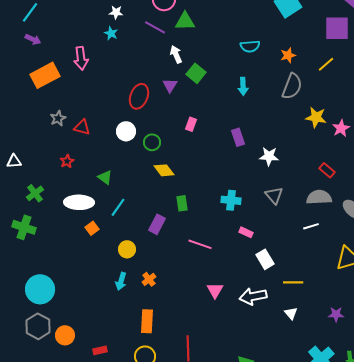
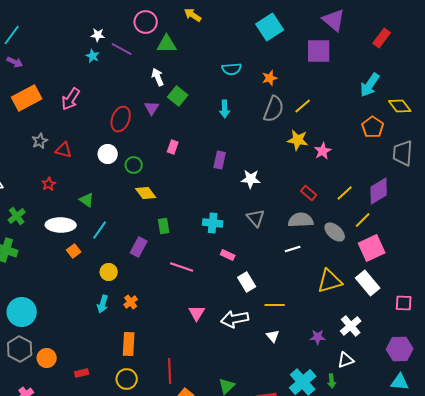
purple line: (155, 27) -> (122, 49), moved
pink arrow: (81, 58) -> (71, 99), moved, turned 40
yellow line: (326, 64) -> (303, 106), moved
purple rectangle: (238, 137) -> (220, 160), turned 30

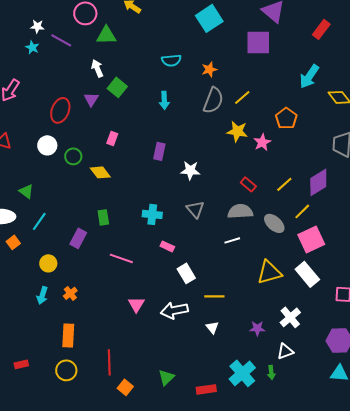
orange pentagon: (373, 127) -> (286, 118), moved
yellow diamond: (146, 193) -> (100, 172), moved

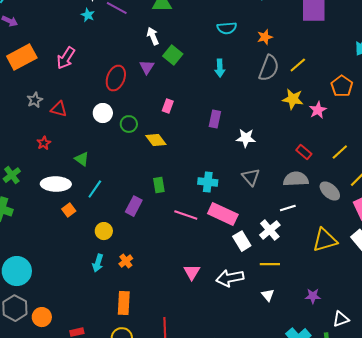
pink rectangle: (167, 246) -> (223, 214), size x2.0
pink line: (121, 258) -> (186, 215), moved
white cross: (290, 317) -> (270, 230), moved

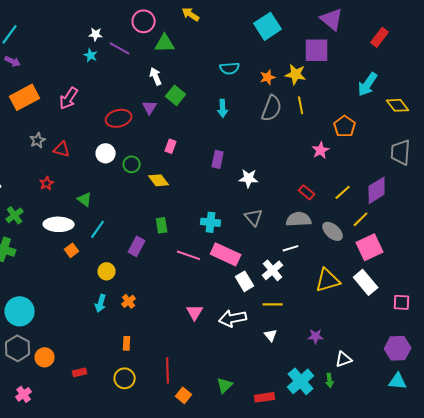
yellow line: (298, 65) -> (301, 105), turned -60
red ellipse: (116, 78) -> (119, 118), turned 55
yellow star: (293, 99) -> (296, 74), moved
orange rectangle: (124, 303) -> (127, 343), size x0.6

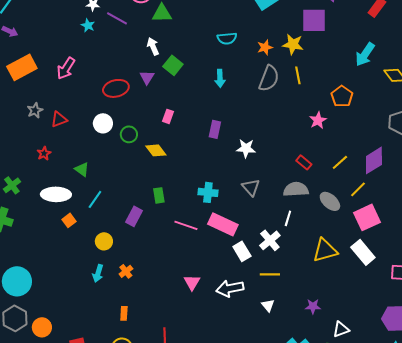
red triangle: (62, 149) -> (59, 119), turned -36
white line: (291, 248) -> (288, 218), turned -56

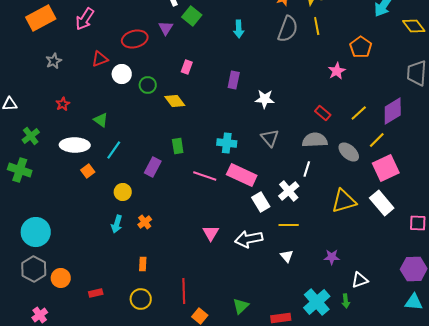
red triangle: (59, 119) -> (100, 59), moved

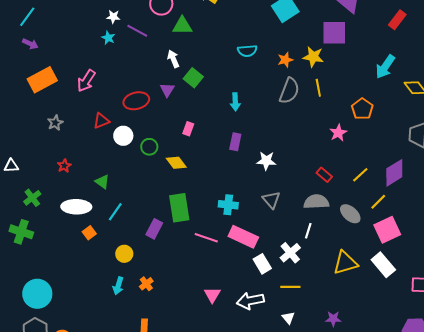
cyan arrow: (239, 29) -> (235, 102), moved
green rectangle: (178, 146) -> (179, 208), size x1.8

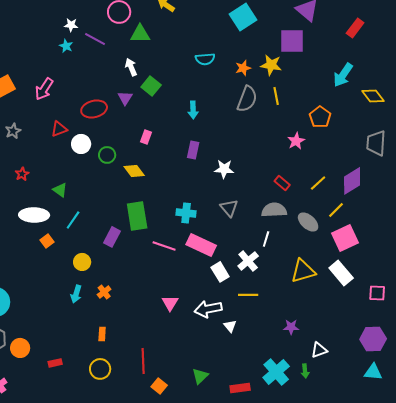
white triangle: (288, 318) -> (230, 326), moved

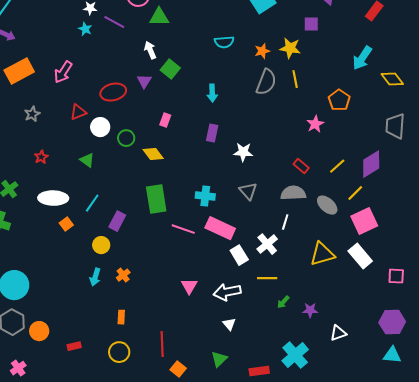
purple square: (292, 41) -> (311, 24), size x0.6
green triangle: (60, 190) -> (87, 160), moved
purple rectangle: (112, 237) -> (117, 221), moved
white triangle: (230, 326) -> (229, 324), moved
green arrow: (305, 371) -> (283, 302), moved, turned 48

